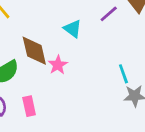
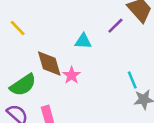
cyan triangle: (73, 29) -> (83, 41), turned -30

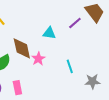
cyan line: (132, 80) -> (70, 66), moved

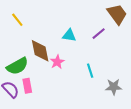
purple line: (75, 23) -> (99, 34), moved
pink rectangle: (17, 88) -> (27, 86), moved

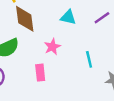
brown diamond: (40, 51) -> (25, 19), moved
pink rectangle: (27, 86) -> (40, 73), moved

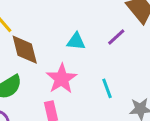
pink star: (52, 47) -> (62, 79), size x1.5

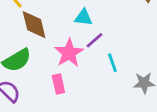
purple line: (116, 37) -> (94, 40), moved

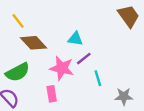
brown diamond: (34, 25) -> (33, 43), turned -32
pink star: (69, 53) -> (62, 68), turned -30

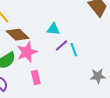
pink star: (62, 68) -> (27, 52), moved, turned -30
cyan line: (98, 78) -> (74, 50), moved

